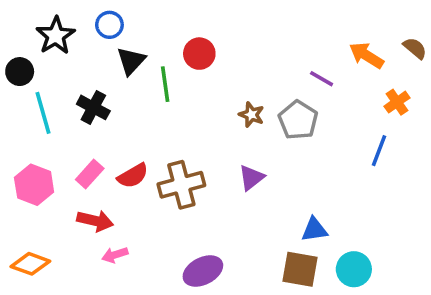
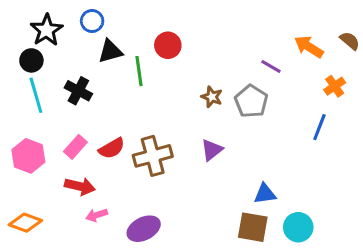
black triangle: (131, 61) -> (110, 51), turned 32
black circle: (20, 72) -> (31, 60), moved
purple ellipse: (203, 271) -> (144, 229), moved

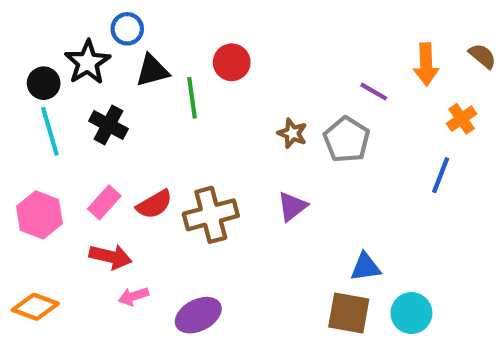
black star: (47, 30) -> (88, 62), moved
orange arrow: (309, 47) -> (426, 64), turned -124

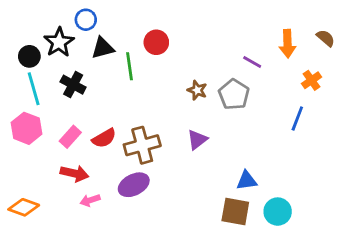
pink hexagon: (39, 215) -> (27, 128), moved
purple ellipse: (198, 315) -> (134, 185), moved

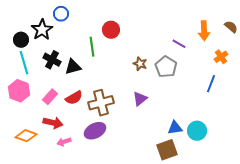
black triangle: (103, 48) -> (73, 67), moved
orange diamond: (24, 207) -> (26, 136), moved
brown square: (235, 212) -> (167, 150), turned -30
cyan circle: (278, 212) -> (197, 131), moved

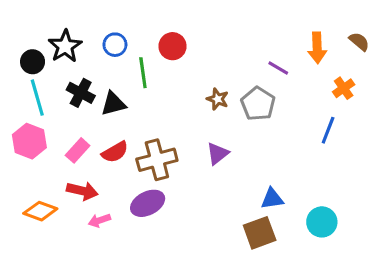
blue circle: (61, 14) -> (115, 45), moved
cyan circle: (197, 131) -> (322, 222), moved

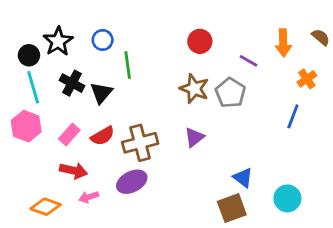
red circle: (173, 46) -> (200, 41), moved
brown star: (218, 99) -> (194, 89), size x1.5
black triangle: (113, 104) -> (101, 93), turned -35
blue triangle: (272, 199) -> (243, 178), turned 45
orange diamond: (40, 211) -> (46, 207), moved

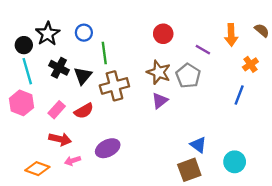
purple triangle: (194, 137) -> (160, 101), moved
brown cross: (140, 143) -> (114, 86), moved

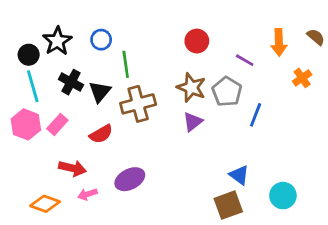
blue line: (239, 95) -> (256, 115), moved
pink rectangle: (57, 110) -> (57, 124), moved

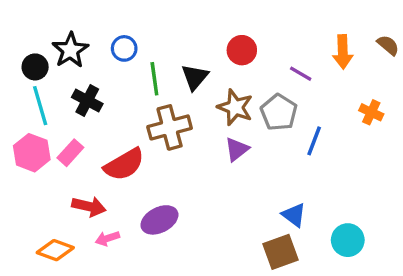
orange cross: (302, 78) -> (371, 112), moved, turned -30
black triangle: (100, 92) -> (195, 77), moved
red semicircle: (101, 134) -> (124, 164), size x1.4

